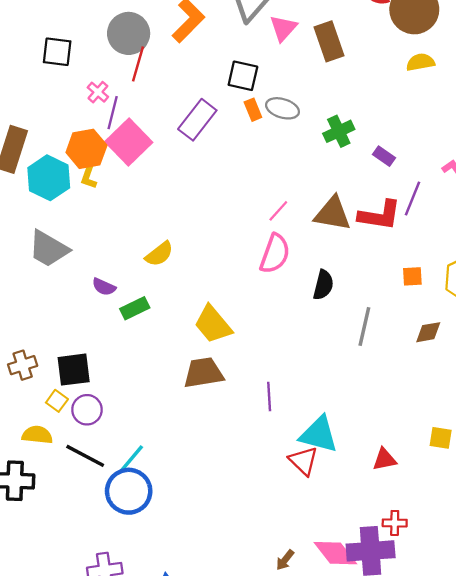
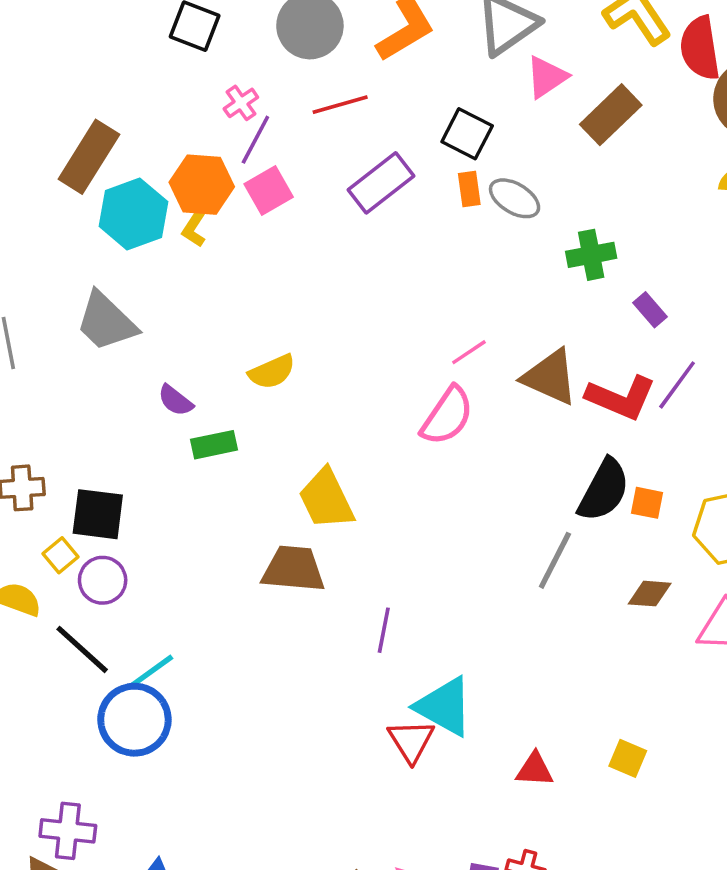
brown rectangle: (329, 41) -> (611, 115), turned 51
red line: (138, 64) -> (340, 105), moved, turned 44
pink square: (129, 142) -> (269, 191), size x0.7
black semicircle: (323, 285) -> (604, 490), moved, size x1.4

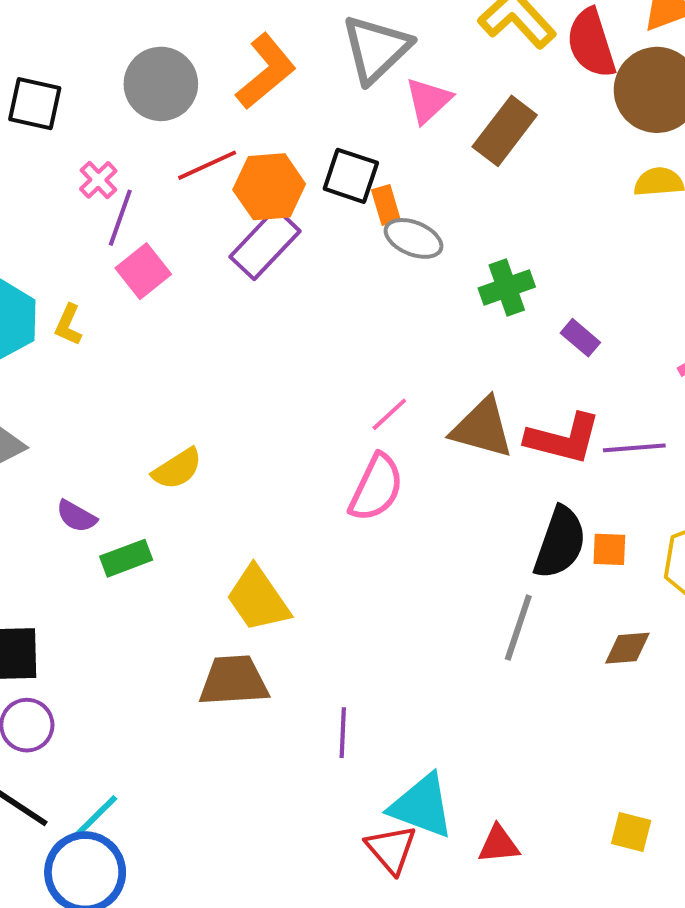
orange hexagon: (202, 185) -> (269, 187), moved
orange rectangle: (469, 189) -> (386, 205), moved
purple line: (677, 385) -> (634, 448), moved, turned 58
red triangle: (535, 770) -> (499, 844), moved

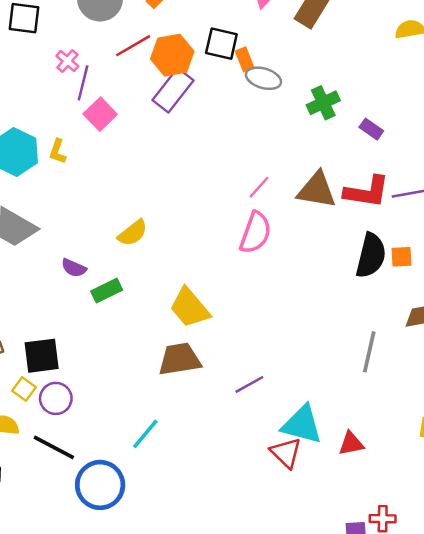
gray line: (518, 628) -> (369, 352), moved
purple line: (343, 733) -> (249, 384), turned 64
cyan line: (95, 817) -> (145, 434), moved

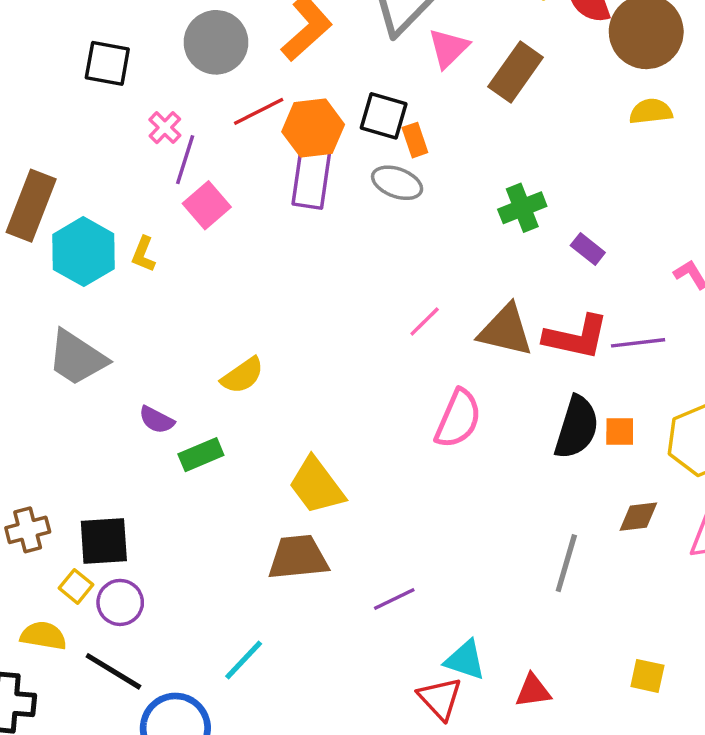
gray ellipse: (263, 78) -> (397, 183), moved
purple rectangle: (173, 90) -> (311, 178), turned -33
pink semicircle: (255, 233) -> (458, 419), moved
cyan triangle: (302, 425) -> (465, 660), size x0.7

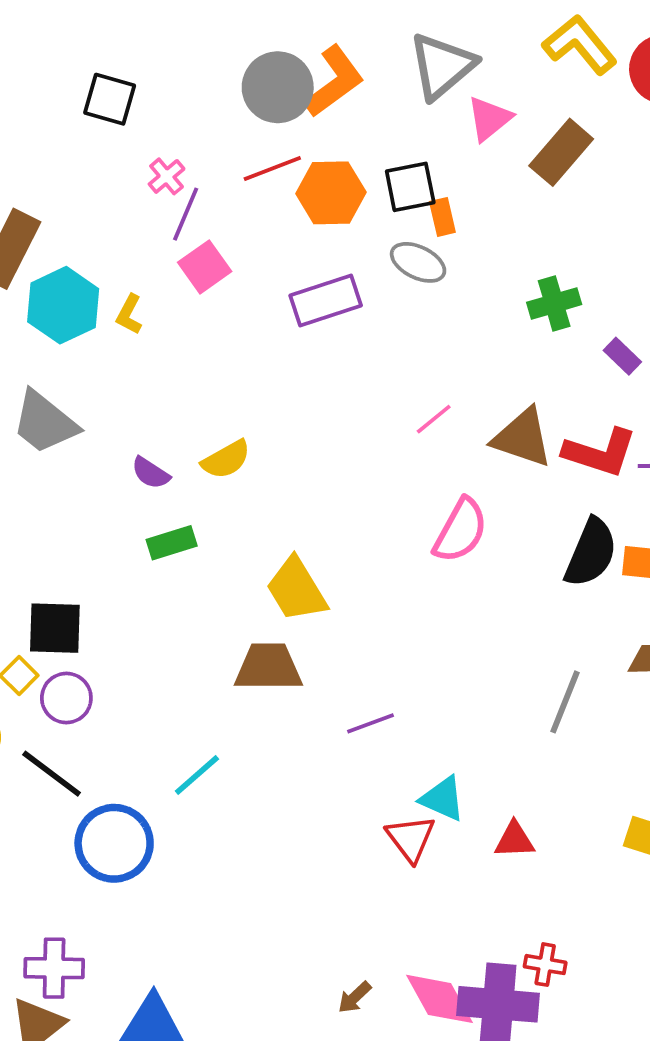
gray circle: (216, 42) -> (278, 87), moved
black square: (384, 116) -> (410, 187), turned -33
purple rectangle: (311, 178) -> (326, 300), moved, turned 58
purple semicircle: (157, 420) -> (151, 473), moved

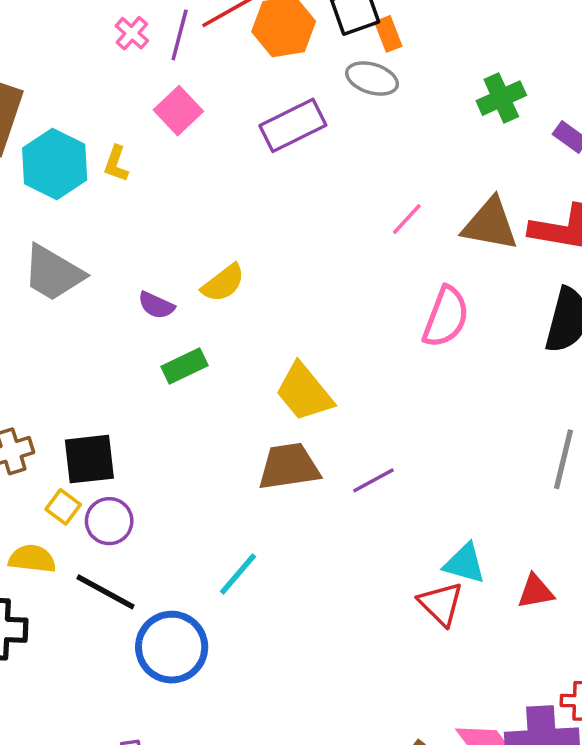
purple line: (186, 214) -> (180, 35), moved
purple line: (371, 723) -> (373, 480), moved

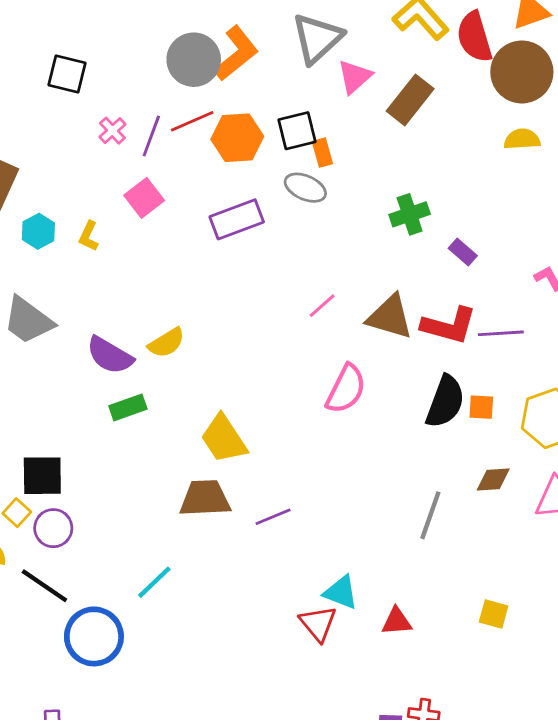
cyan hexagon: (55, 164) -> (38, 231), size x0.6
purple semicircle: (156, 305) -> (110, 355), size x1.6

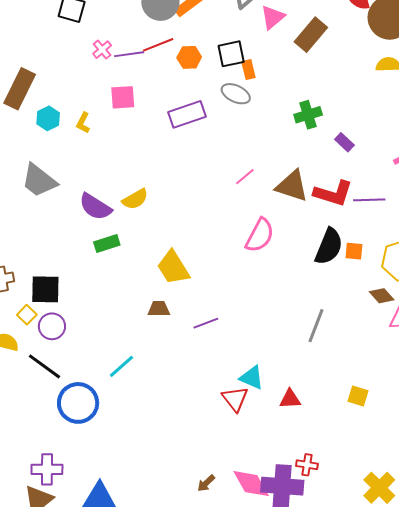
purple line: (151, 136) -> (129, 54), turned 60
orange hexagon: (237, 138) -> (189, 57), size x0.7
pink square: (144, 198) -> (123, 97), turned 32
brown diamond: (493, 480) -> (382, 296), moved, turned 50
brown trapezoid: (205, 498) -> (159, 309), size x0.6

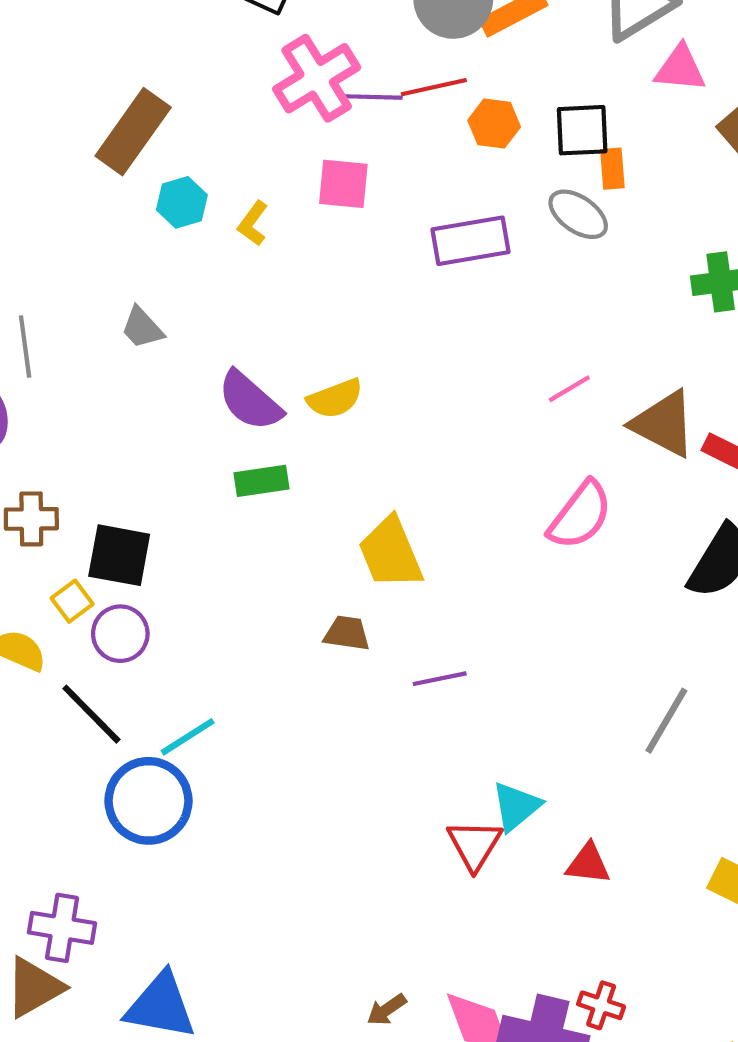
pink triangle: (273, 17) -> (680, 68), turned 36
pink cross: (102, 50) -> (317, 78), size x2.0
gray trapezoid: (39, 180) -> (142, 328), size x0.6
cyan line: (122, 366) -> (188, 737), moved
cyan triangle: (252, 378) -> (516, 806), turned 48

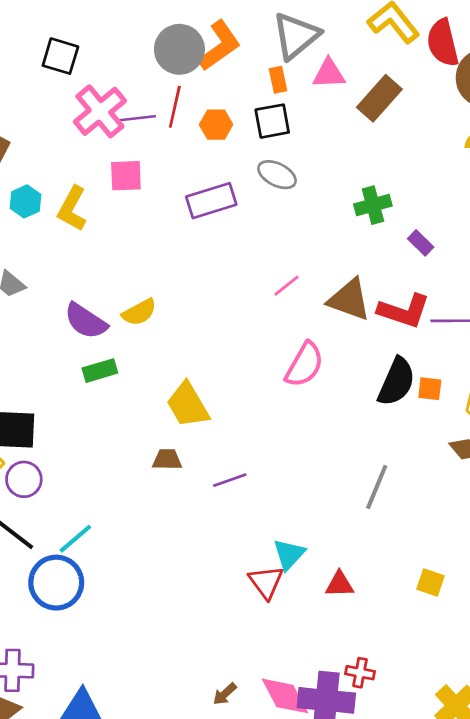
red line: (434, 87) -> (175, 107), turned -57
orange rectangle: (612, 169) -> (278, 80), moved
yellow L-shape: (253, 223) -> (72, 209), size x1.6

